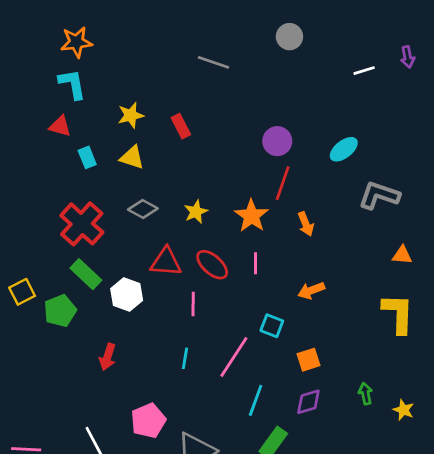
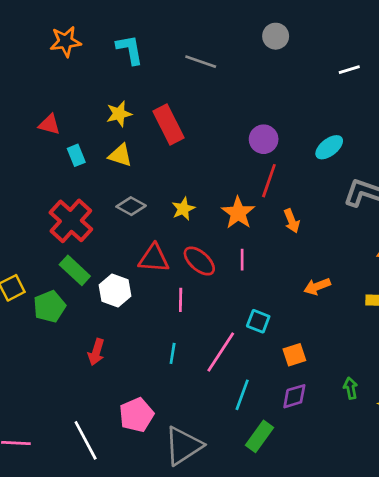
cyan L-shape: (72, 84) -> (130, 50), moved
red rectangle: (181, 126) -> (169, 124), size x1.6
orange arrow: (311, 290) -> (317, 286), moved

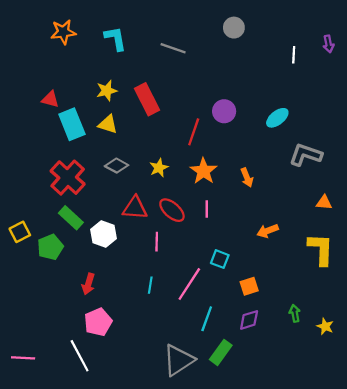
white line: (349, 70) -> (294, 55), turned -70
cyan rectangle: (76, 155) -> (72, 124), size x1.8
red line: (269, 181) -> (194, 132), moved
pink pentagon: (136, 415) -> (98, 322), moved
gray triangle: (183, 446) -> (178, 360), moved

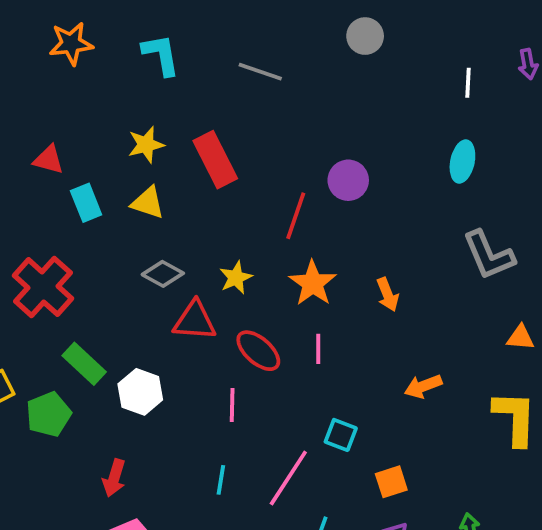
cyan ellipse: (277, 118) -> (462, 162), moved, turned -40
cyan rectangle: (72, 124) -> (86, 203), size x0.7
gray L-shape: (306, 155) -> (489, 255), turned -132
red cross: (68, 178) -> (43, 287), moved
red triangle: (135, 208) -> (195, 321), moved

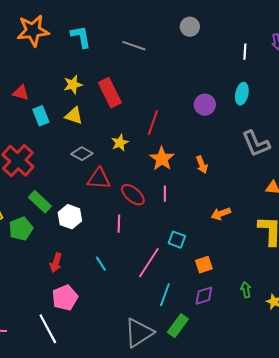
orange star: (71, 44) -> (33, 31), size x1.4
purple circle: (348, 180) -> (205, 105), moved
yellow star: (236, 278) -> (120, 143), moved
cyan line: (221, 480) -> (101, 264), moved, turned -42

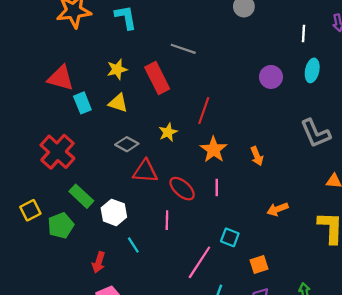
gray line: (134, 46) -> (183, 49), moved
red triangle: (21, 93) -> (61, 78), size x1.5
cyan ellipse: (242, 94) -> (312, 70), moved
purple circle: (205, 105) -> (271, 77), moved
cyan line: (101, 264) -> (133, 245), moved

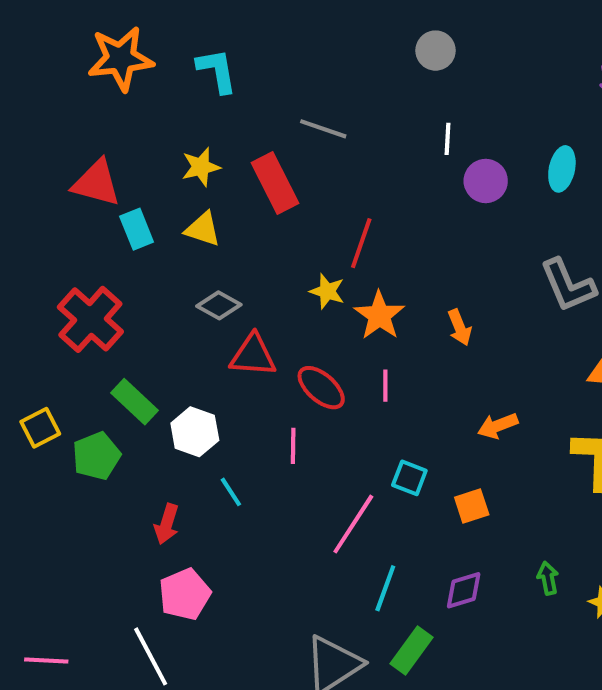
white line: (303, 34) -> (448, 139), moved
yellow star: (168, 132) -> (327, 291), moved, turned -30
orange square: (259, 264) -> (472, 506), moved

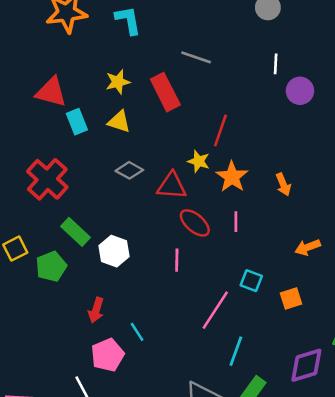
red triangle: (253, 356) -> (172, 186), moved
cyan line: (231, 492) -> (137, 332), moved
purple diamond: (464, 590) -> (306, 365), moved, size x1.4

